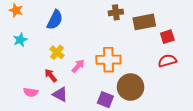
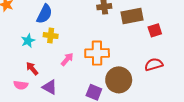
cyan star: (20, 40) -> (28, 41), moved
yellow cross: (57, 52) -> (51, 36), moved, turned -32
red semicircle: (167, 61) -> (154, 64), moved
red arrow: (51, 75) -> (32, 69), moved

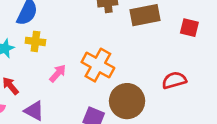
red square: (155, 30) -> (189, 28), moved, turned 32
orange cross: (97, 53) -> (98, 65), turned 30

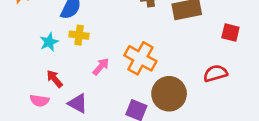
red square: (189, 28) -> (230, 32), moved

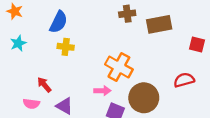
cyan star: (49, 42) -> (18, 43), moved
pink arrow: (101, 67) -> (102, 91), moved, turned 49

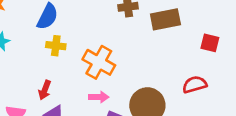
orange cross: (119, 67) -> (99, 62), moved
red arrow: (44, 85) -> (45, 90), moved, turned -119

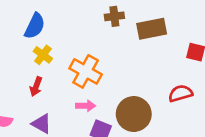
yellow cross: (56, 46) -> (43, 55), turned 30
red arrow: (45, 90) -> (36, 87), moved

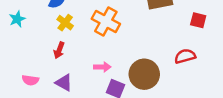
orange cross: (86, 71) -> (106, 21), moved

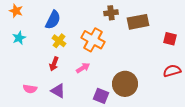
red semicircle: (185, 56) -> (172, 71), moved
pink arrow: (102, 67) -> (83, 68), moved, turned -32

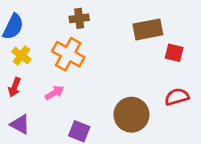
brown cross: (111, 13) -> (79, 18), moved
brown rectangle: (138, 22) -> (148, 29), moved
brown circle: (125, 84) -> (131, 115), moved

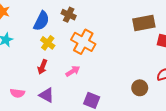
brown cross: (79, 18) -> (69, 15), moved, turned 32
brown circle: (131, 115) -> (140, 88), moved, size x0.6

